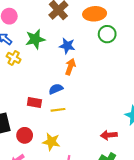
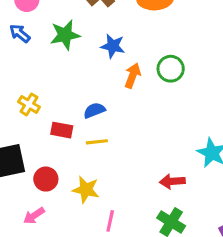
green circle: (107, 34) -> (171, 69), moved
yellow cross: (14, 58) -> (29, 104), moved
orange arrow: (70, 67) -> (133, 75), moved

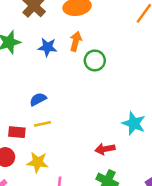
orange arrow: (133, 75) -> (76, 41), moved
red rectangle: (62, 130) -> (17, 132), moved

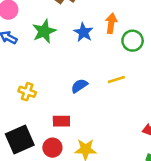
blue star: (47, 47) -> (83, 32), turned 30
yellow line: (42, 124) -> (116, 79), moved

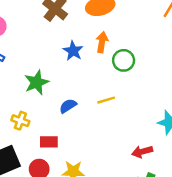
green star: (44, 31) -> (37, 82), moved
yellow cross: (27, 92) -> (20, 121), moved

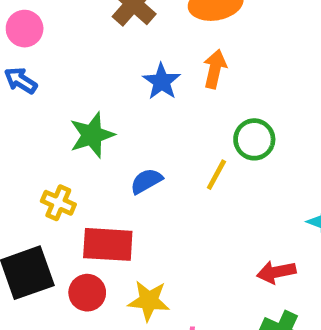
green circle: (124, 60) -> (254, 139), moved
yellow line: (106, 100) -> (216, 175), turned -48
red rectangle: (49, 142) -> (108, 244), size x1.5

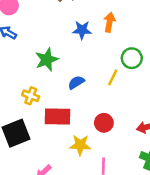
blue star: (162, 82) -> (82, 30), turned -30
red circle: (87, 293) -> (104, 123), moved

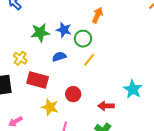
blue star: (82, 30) -> (64, 30), moved
green circle: (132, 58) -> (83, 39), moved

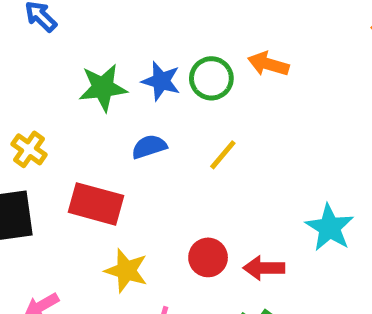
orange arrow: (97, 15) -> (268, 64), moved, turned -98
green circle: (83, 39) -> (211, 78), moved
yellow cross: (20, 58) -> (29, 149), moved
red circle: (73, 94) -> (208, 257), moved

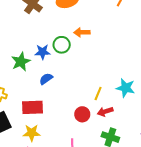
yellow line: (223, 155) -> (98, 93), moved
yellow star: (126, 271) -> (32, 133), moved

